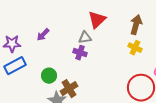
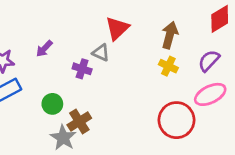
gray triangle: (85, 38) -> (101, 53), turned 32
purple cross: (80, 53) -> (82, 69), moved

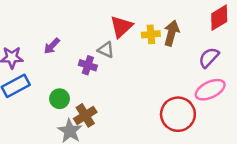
yellow cross: (168, 66) -> (151, 34), moved, turned -30

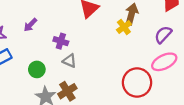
yellow cross: (151, 34) -> (124, 27), moved, turned -32
gray triangle: (106, 50) -> (70, 61), moved
brown cross: (85, 115) -> (67, 91), moved

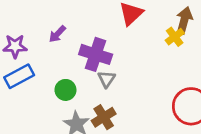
purple cross: (61, 41) -> (96, 54), size x1.6
gray triangle: (70, 61) -> (106, 79), turned 40

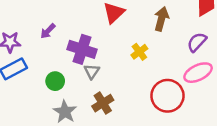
yellow cross: (175, 37) -> (139, 52), moved
brown cross: (104, 117) -> (103, 103), moved

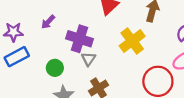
yellow cross: (139, 52) -> (132, 41), size x1.6

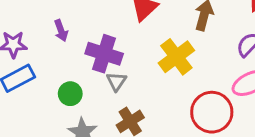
purple arrow: (48, 22) -> (61, 31), turned -64

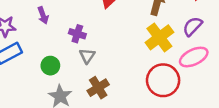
purple cross: (104, 54) -> (77, 34), size x0.6
yellow cross: (176, 57) -> (159, 37), moved

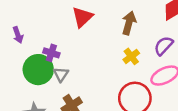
yellow cross: (159, 37) -> (131, 56), size x0.6
green circle: (50, 66) -> (38, 70), moved, size x1.6

